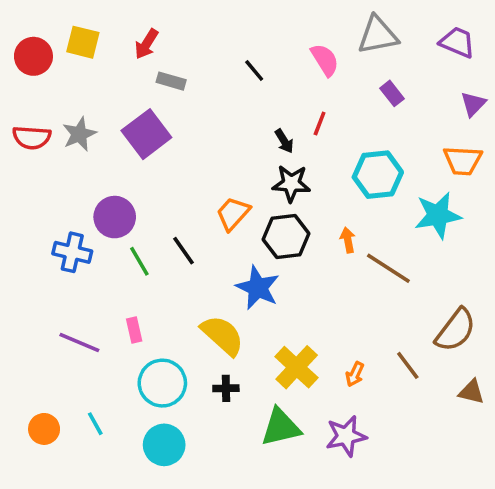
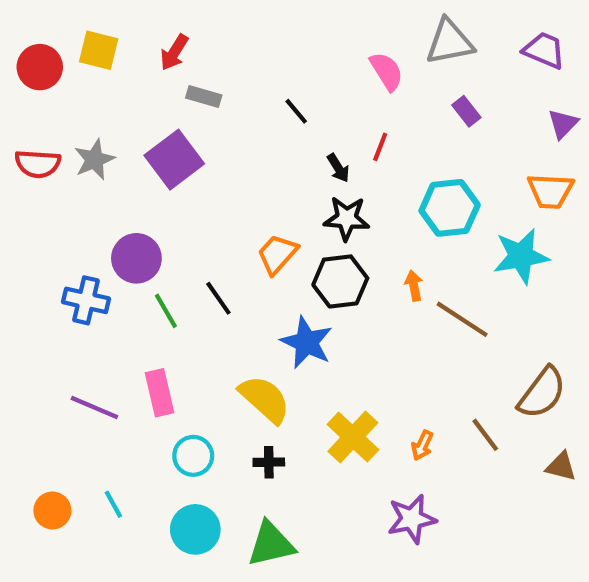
black line: (254, 70) -> (296, 111), moved
pink rectangle: (134, 330) -> (160, 393), size x1.5
cyan circle: (162, 383) -> (193, 456), size x0.7
green triangle: (281, 427) -> (271, 544), moved

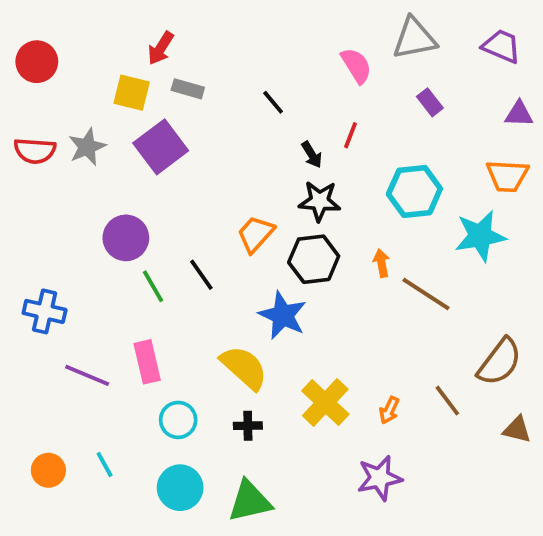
yellow square: (99, 50) -> (132, 93), moved
purple triangle: (563, 124) -> (519, 114), turned 48
blue cross: (86, 300) -> (45, 311), moved

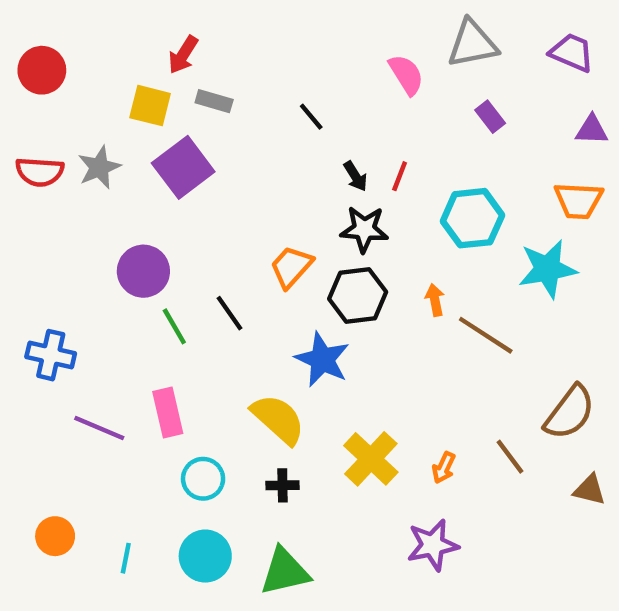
red line: (350, 135) -> (400, 176), moved
cyan line: (105, 464) -> (126, 558), moved, turned 40

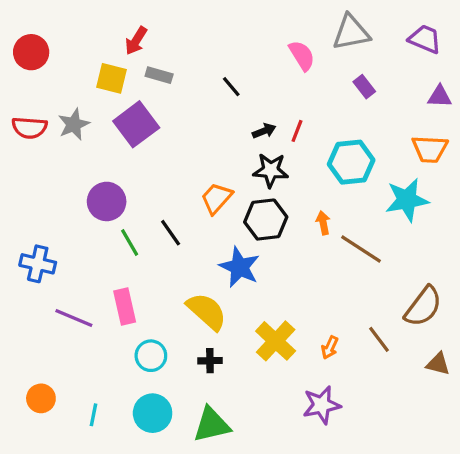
black arrow: (355, 176) -> (264, 131), turned -80

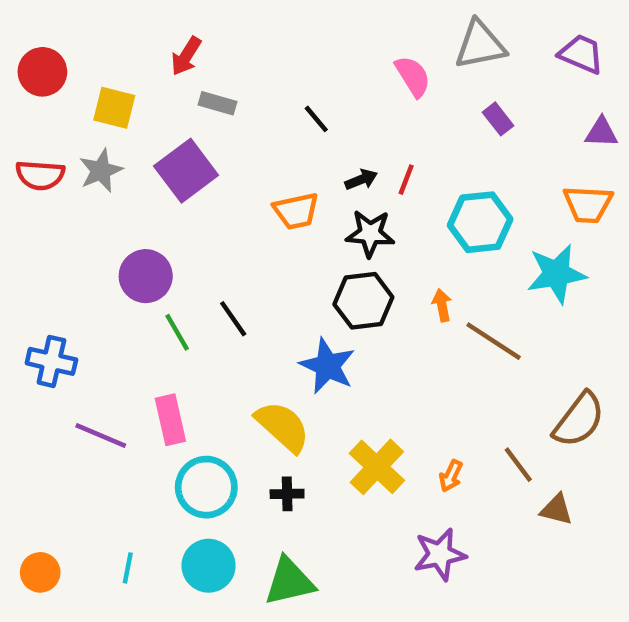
yellow square: (112, 78) -> (114, 108), moved
orange trapezoid: (217, 198) -> (296, 211), moved, turned -144
cyan circle: (151, 356) -> (206, 487), size x1.4
brown triangle: (438, 364) -> (556, 510), moved
orange circle: (41, 398) -> (40, 572), moved

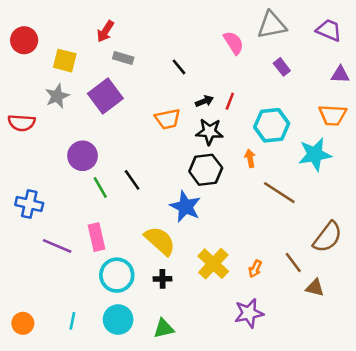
red semicircle: (40, 175) -> (22, 123), moved
orange arrow: (442, 305) -> (250, 158), moved
green triangle: (289, 581) -> (164, 328), size x0.7

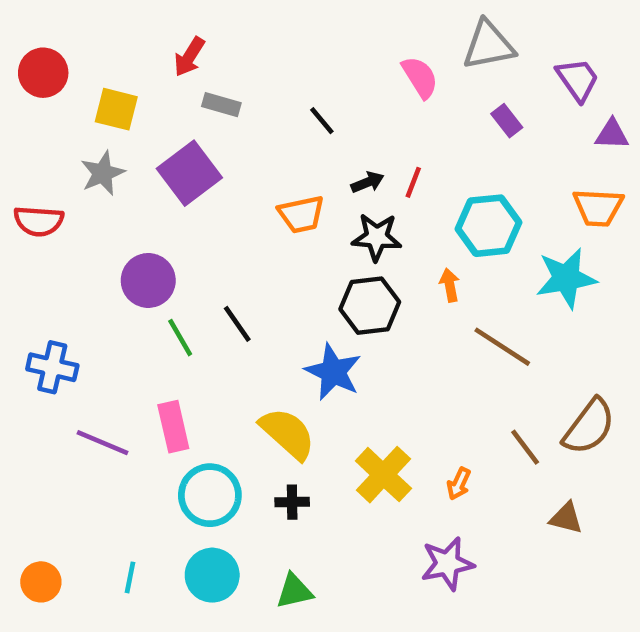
purple trapezoid: (329, 30) -> (578, 80), moved, turned 32
brown line: (293, 262) -> (525, 447), moved

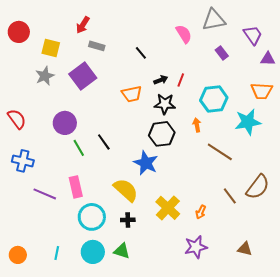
red semicircle: (39, 221) -> (17, 119), moved, turned -130
brown triangle: (566, 518) -> (245, 249), moved
green triangle: (294, 591) -> (122, 251), moved, turned 30

